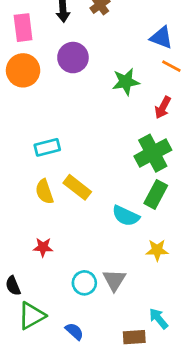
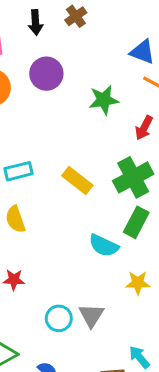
yellow rectangle: (77, 187) -> (77, 180), moved

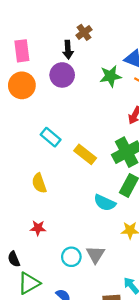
black arrow: (36, 22) -> (68, 50), moved
green star: (104, 100) -> (110, 76), moved
cyan rectangle: (19, 171) -> (51, 137), moved, turned 54

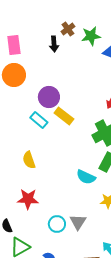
purple circle: (62, 75) -> (49, 97), moved
green star: (110, 76) -> (91, 36), moved
yellow rectangle: (85, 154) -> (64, 116), moved
red star: (38, 228) -> (28, 199), size x1.5

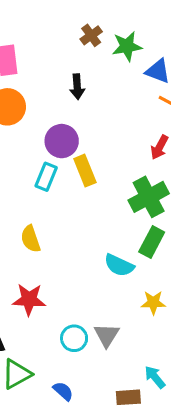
black arrow: (54, 44) -> (77, 87), moved
yellow rectangle: (64, 116) -> (85, 171), turned 30
cyan rectangle: (39, 120) -> (46, 177), turned 72

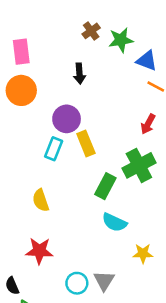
green rectangle: (152, 242) -> (105, 186), moved

